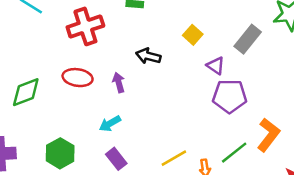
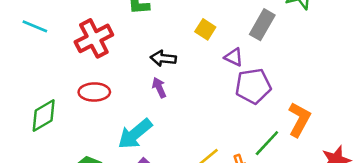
purple arrow: (119, 83) -> (159, 88), moved
cyan arrow: (110, 124) -> (135, 134), size x1.6

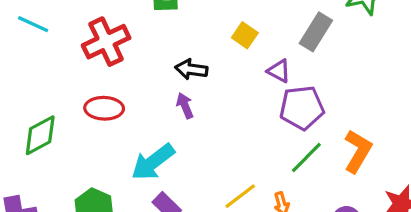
green line: (267, 143) -> (306, 158), moved

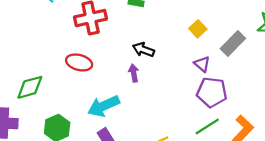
yellow square: (245, 35) -> (198, 29), moved
green diamond: (40, 135) -> (30, 87), moved

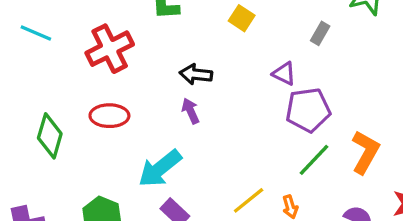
yellow square: (198, 29) -> (242, 18), moved
gray rectangle: (233, 43) -> (320, 33), size x0.6
green diamond: (30, 87) -> (50, 136), moved, turned -44

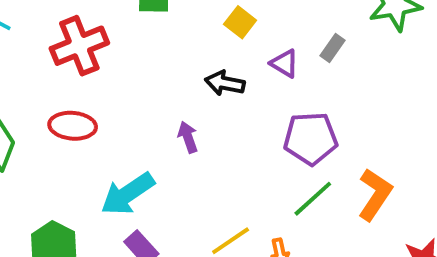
black arrow: (196, 74) -> (225, 83), moved
purple triangle: (284, 74) -> (284, 63), moved
purple arrow: (191, 111) -> (188, 137), moved

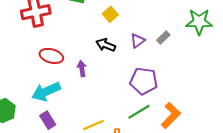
yellow square: (240, 22) -> (110, 14), moved
purple triangle: (284, 63) -> (138, 41), turned 42
red ellipse: (73, 126) -> (51, 56), moved

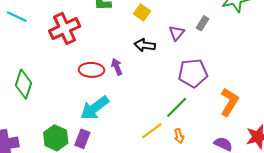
purple arrow: (82, 69) -> (117, 67), moved
green line: (139, 112) -> (177, 107), moved
purple rectangle: (48, 120) -> (82, 139), moved, turned 66

